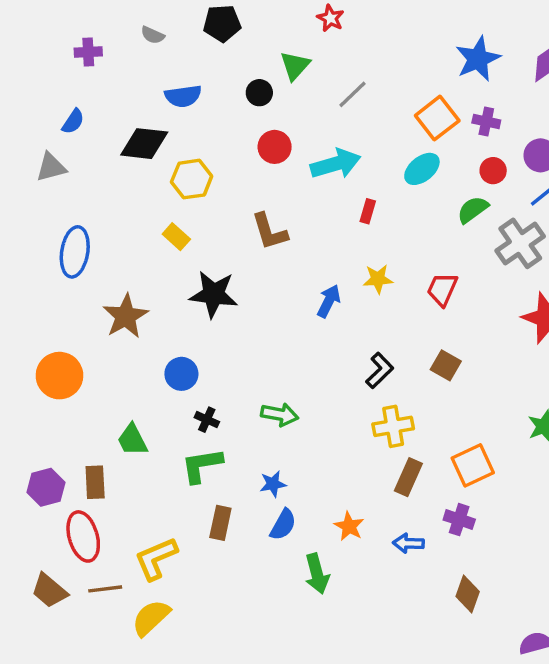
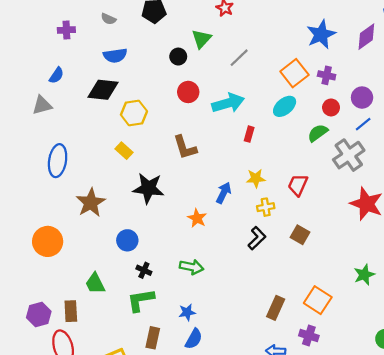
blue semicircle: (183, 96) -> (115, 55), moved
yellow cross: (393, 426) -> (266, 207), moved, size x0.7
orange square: (473, 465) -> (318, 300), turned -32
orange star: (349, 526) -> (197, 218), moved

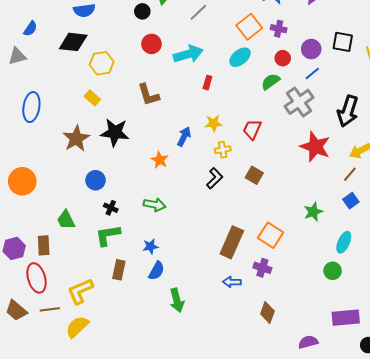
brown star: (91, 203) -> (76, 139), moved
brown rectangle: (276, 308) -> (232, 242), size x1.4

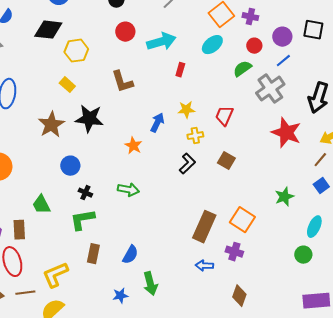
blue star: (150, 246) -> (120, 296), moved

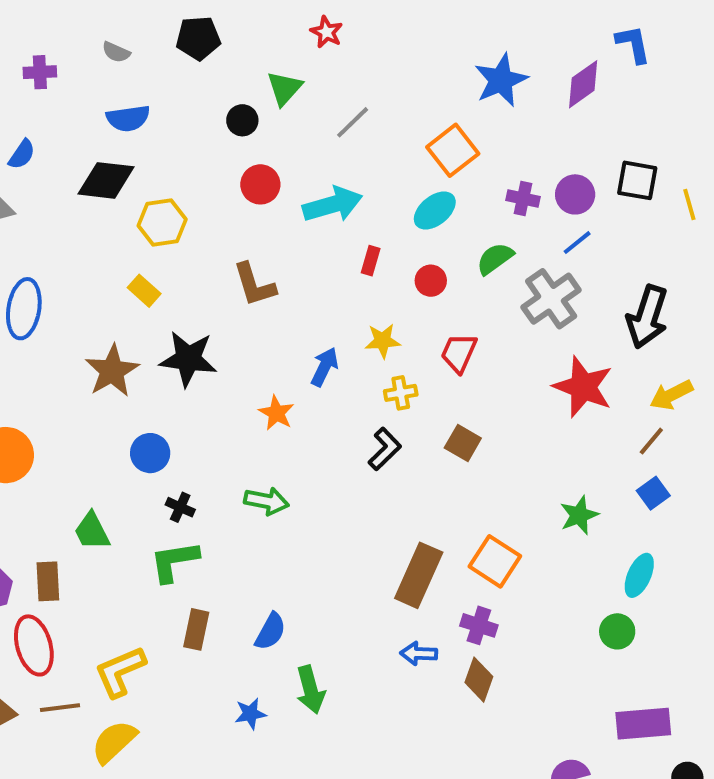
purple cross: (250, 17) -> (523, 198), moved
red circle: (254, 46) -> (431, 281), moved
brown diamond: (239, 296) -> (479, 680), moved

